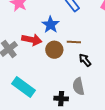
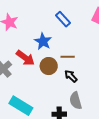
red arrow: (32, 40) -> (25, 58), turned 30
black arrow: (85, 60) -> (71, 76), moved

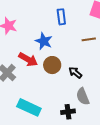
blue rectangle: (63, 19) -> (61, 17), turned 42
brown line: (68, 57) -> (89, 39), moved

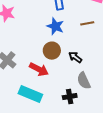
blue star: (44, 41) -> (55, 26), moved
red arrow: (28, 59) -> (39, 69), moved

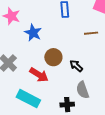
blue star: (55, 26) -> (33, 33), moved

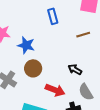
brown circle: (53, 57) -> (33, 68), moved
red arrow: (39, 75) -> (55, 90), moved

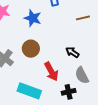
blue star: (26, 45) -> (33, 18), moved
red arrow: (55, 90) -> (51, 72), turned 36

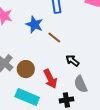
brown line: (83, 18) -> (54, 37), moved, turned 48
brown circle: (31, 49) -> (26, 69), moved

